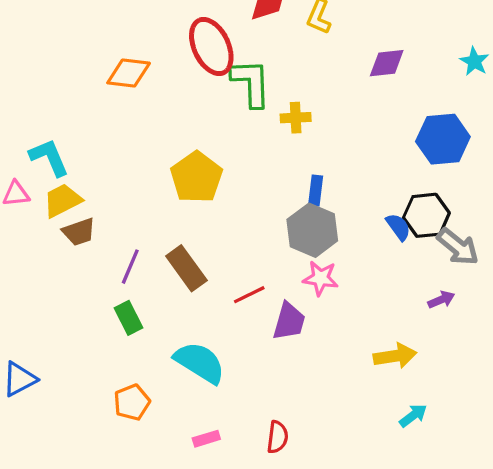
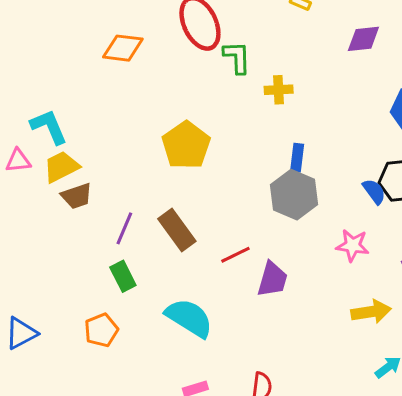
green L-shape: (251, 83) -> (237, 57), size x0.7
pink star: (321, 278) -> (353, 245), moved
orange pentagon: (132, 402) -> (101, 330), moved

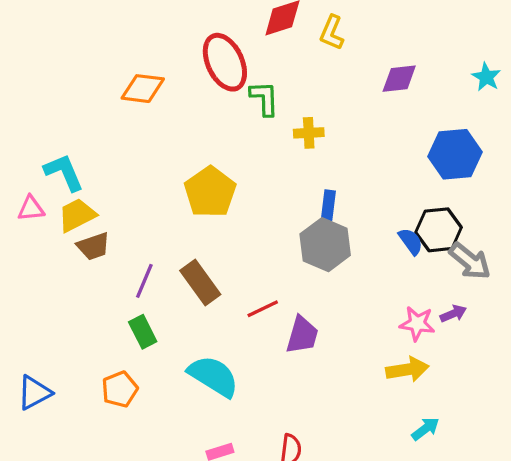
pink star: (353, 245) -> (417, 324), moved

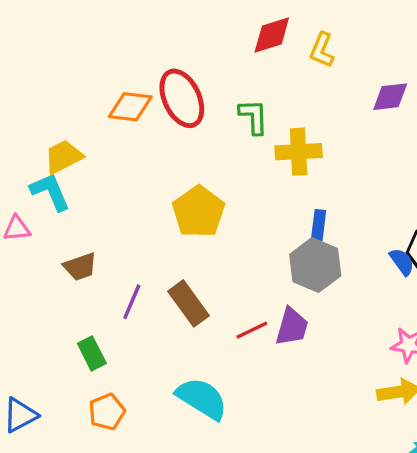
red ellipse: (225, 62) -> (182, 98), moved
yellow cross: (309, 133) -> (299, 152), size x1.5
yellow trapezoid: (77, 215) -> (63, 157), moved
green rectangle: (143, 332) -> (92, 353), moved
purple trapezoid: (302, 335) -> (292, 327), moved

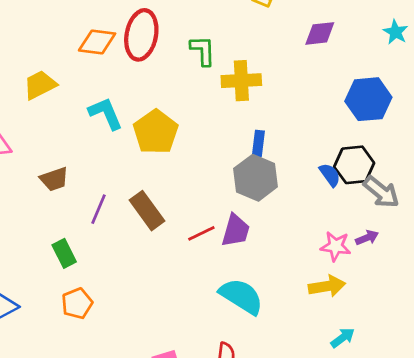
red ellipse: (182, 98) -> (141, 35), turned 36
cyan L-shape: (50, 192) -> (106, 113), moved
cyan semicircle: (202, 398) -> (241, 296), moved

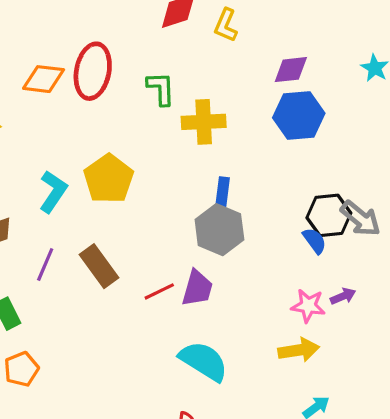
blue hexagon: (368, 99) -> (299, 116), moved
cyan L-shape: (106, 113) -> (53, 192), moved, turned 57
blue semicircle: (330, 175) -> (315, 241), moved
gray arrow: (381, 192) -> (361, 219), moved

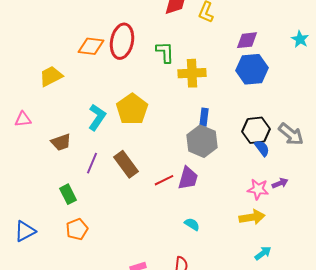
black hexagon: (329, 215) -> (256, 130), moved
cyan semicircle: (204, 361) -> (192, 224), size x0.5

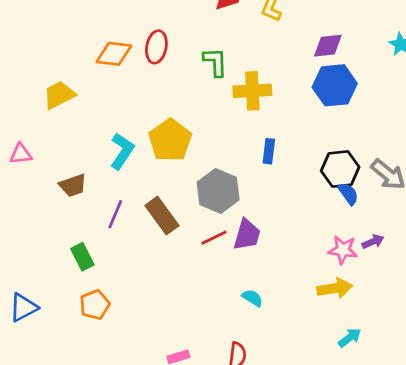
red ellipse: (122, 41) -> (156, 47), size x0.7
gray hexagon: (202, 141) -> (218, 191), moved

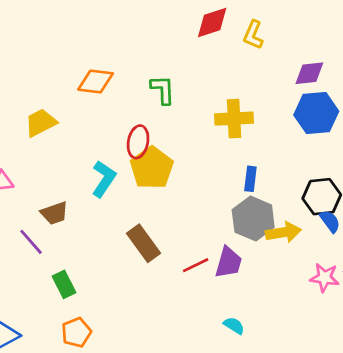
red ellipse: (156, 47) -> (138, 142), moved
green L-shape: (215, 62) -> (163, 90), moved
gray hexagon: (218, 191) -> (253, 219), moved
purple line: (115, 214) -> (31, 242), moved, turned -64
yellow arrow: (335, 288) -> (283, 232), moved

